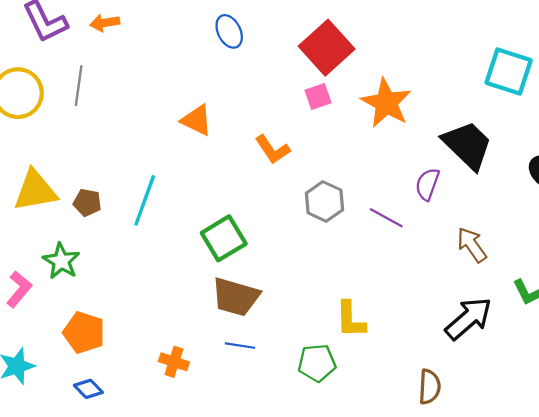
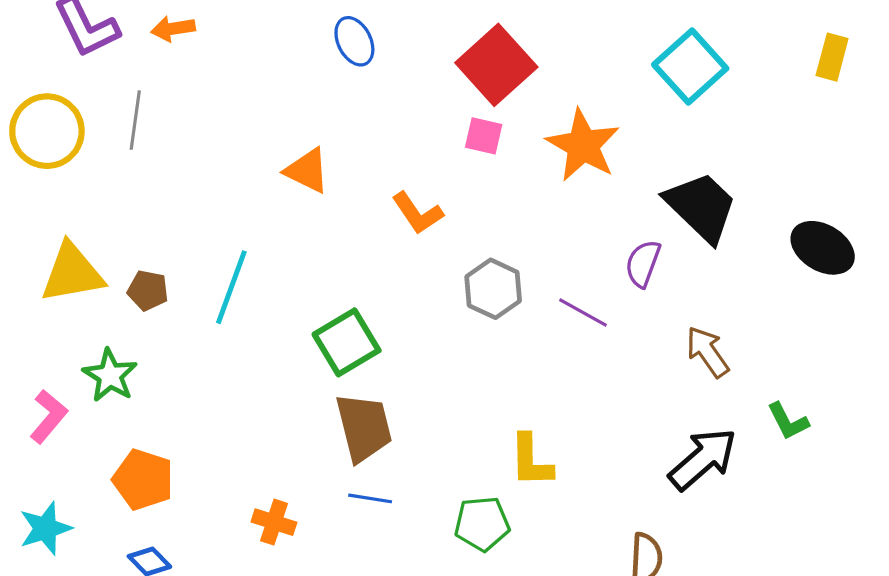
cyan square: (509, 72) -> (690, 66), moved, turned 30
pink square: (318, 96) -> (484, 136), turned 32
brown trapezoid: (236, 297) -> (364, 428), turned -120

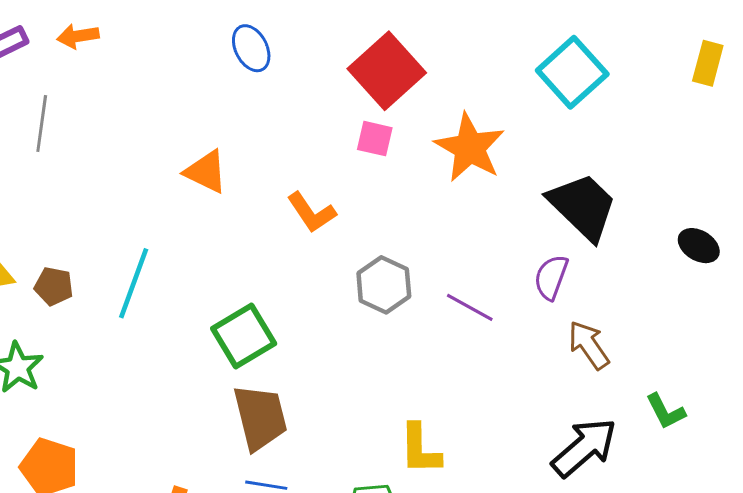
black ellipse: (823, 248) -> (699, 246), size x0.7
purple semicircle: (643, 264) -> (551, 277), moved

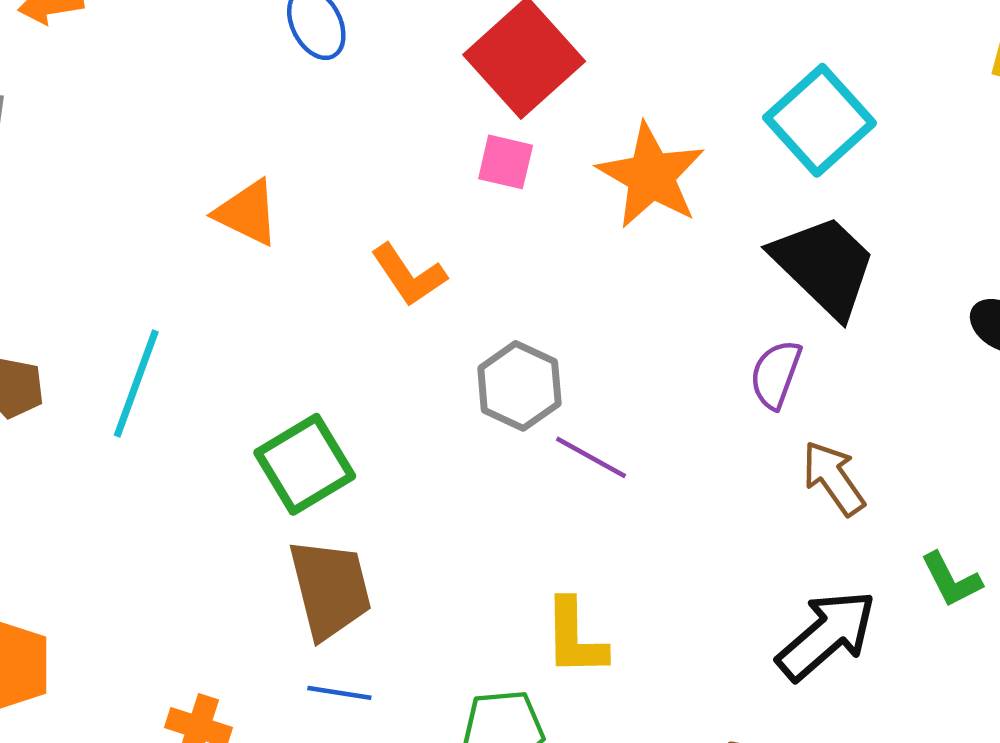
cyan square: (572, 72) -> (820, 120), moved
purple line: (470, 307) -> (591, 457), moved

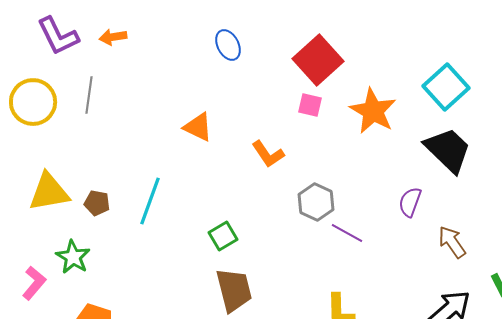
purple semicircle: (776, 374) -> (410, 202), moved
green square: (305, 464) -> (223, 236), size x0.7

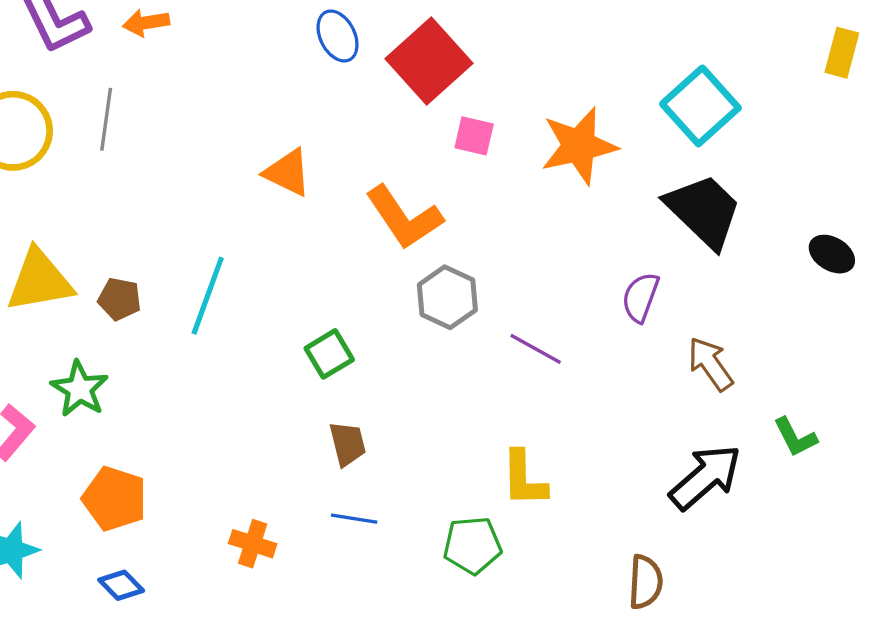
red square: (318, 60) -> (429, 61), moved
orange star: (373, 111) -> (579, 146), turned 30
orange L-shape: (268, 154) -> (404, 217), size x1.4
gray hexagon: (316, 202) -> (447, 297), moved
brown trapezoid: (234, 290) -> (348, 444), size x0.6

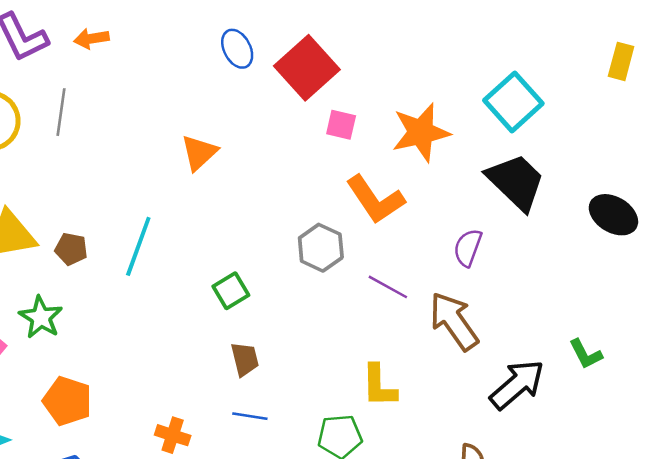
orange triangle: (288, 172) -> (199, 153), turned 51
orange L-shape: (404, 217) -> (375, 200), moved
black ellipse: (832, 254) -> (613, 215), size x1.4
brown arrow: (710, 364) -> (454, 321), moved, size x1.4

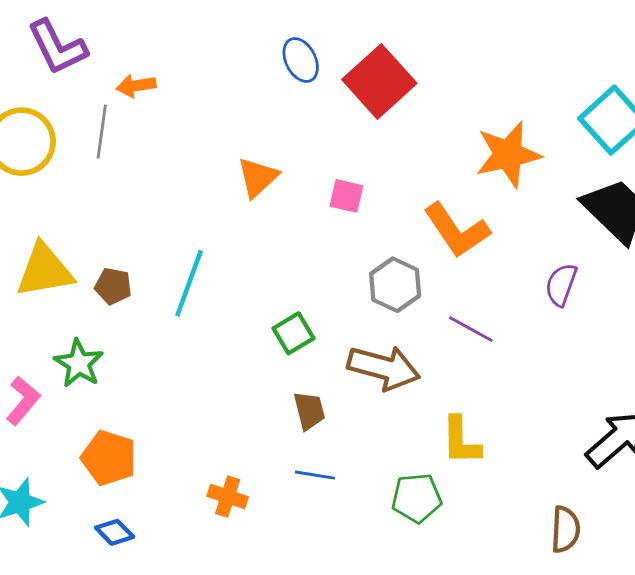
orange arrow: (91, 39) -> (136, 86), moved
pink square: (341, 125) -> (346, 196), moved
brown arrow: (454, 321) -> (384, 368), moved, turned 140

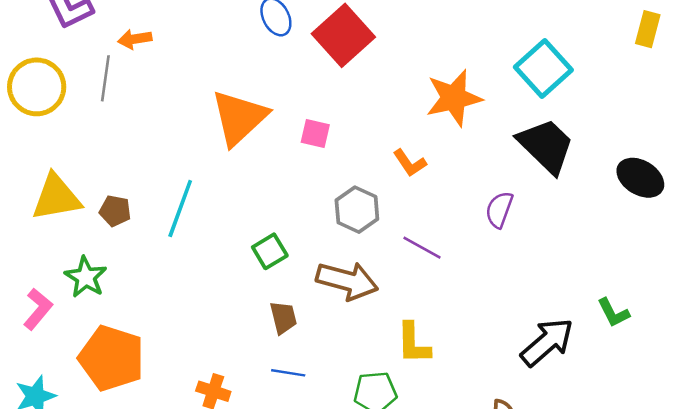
orange triangle: (258, 177) -> (239, 118), size x1.6
orange L-shape: (457, 230) -> (410, 163), size x0.6
orange pentagon: (109, 458) -> (111, 358), size x1.4

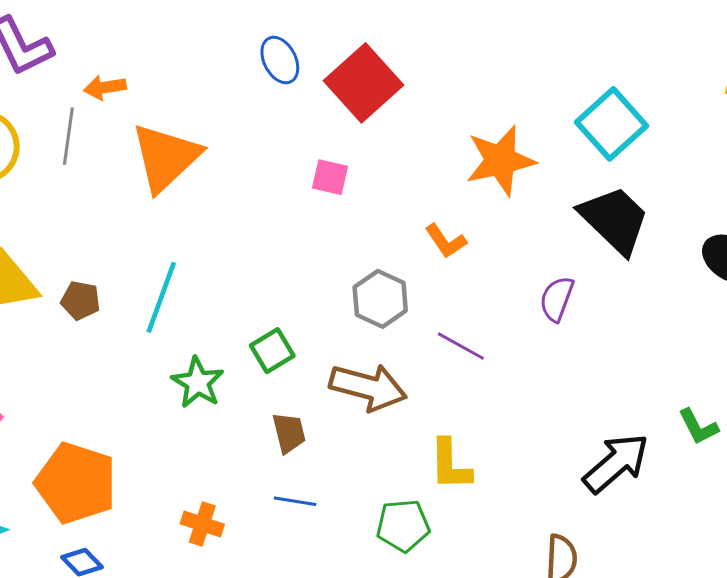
orange triangle: (239, 118) -> (166, 157), moved
pink square: (315, 134) -> (330, 177), moved
green star: (86, 277) -> (198, 383), moved

